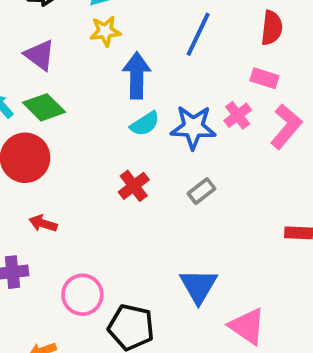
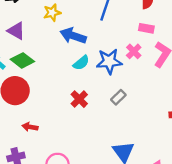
blue arrow: (137, 75) -> (73, 36), turned -65

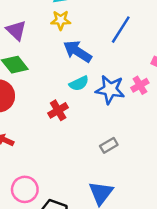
gray rectangle: (118, 97) -> (109, 145), moved
red cross: (79, 99) -> (58, 110), moved

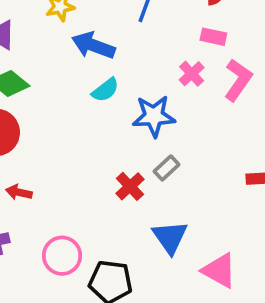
blue star: (110, 90) -> (154, 116), moved
red cross: (58, 110) -> (130, 186), moved

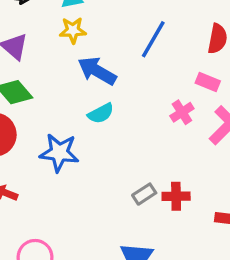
blue star: (154, 116) -> (59, 153), moved
red cross: (130, 186) -> (176, 196), moved, turned 32

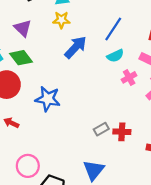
blue arrow: (97, 71) -> (76, 47), turned 100
cyan semicircle: (101, 113) -> (115, 56), moved

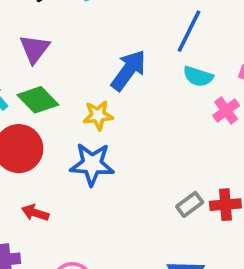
yellow star: (61, 20) -> (98, 115), moved
purple triangle: (23, 28) -> (34, 49), turned 30
cyan semicircle: (115, 56) -> (198, 76), turned 49

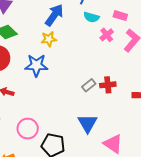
yellow star: (98, 115) -> (49, 39), moved

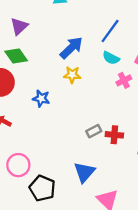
yellow star: (49, 39) -> (72, 75), moved
blue star: (36, 65) -> (41, 98), size x0.7

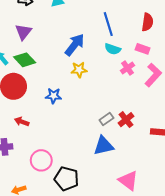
blue line: (110, 31) -> (108, 24), turned -45
red cross: (114, 135) -> (126, 120), turned -35
blue triangle: (84, 172) -> (104, 146), moved, turned 45

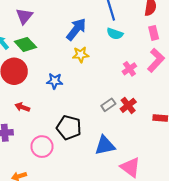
pink rectangle: (143, 49) -> (154, 33), moved, turned 56
pink cross: (128, 68) -> (129, 69), moved
blue triangle: (104, 146) -> (105, 145), moved
black pentagon: (66, 179) -> (69, 128), moved

